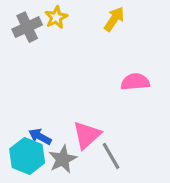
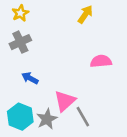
yellow star: (56, 17) -> (20, 13), moved
gray cross: (27, 27) -> (20, 42), moved
blue arrow: (40, 137) -> (30, 78), moved

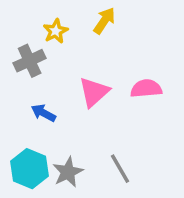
yellow star: (20, 13) -> (56, 31), moved
yellow arrow: (85, 14) -> (104, 21), moved
pink triangle: (65, 101) -> (94, 92), moved

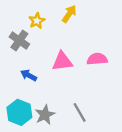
gray cross: (30, 61) -> (19, 40), turned -30
pink triangle: (94, 92) -> (62, 61), turned 35

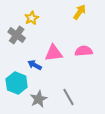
yellow arrow: (69, 14) -> (80, 12), moved
blue arrow: (29, 75) -> (35, 65), moved
cyan hexagon: (19, 112) -> (17, 83), moved

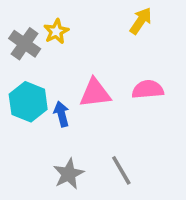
gray cross: (17, 35) -> (25, 44), moved
blue arrow: (35, 65) -> (62, 114), turned 48
cyan hexagon: (17, 83) -> (28, 102), moved

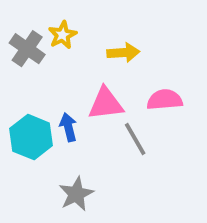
yellow arrow: (141, 21) -> (123, 53), moved, turned 52
cyan hexagon: (28, 102) -> (31, 137), moved
gray line: (121, 170) -> (135, 139), moved

